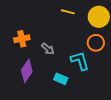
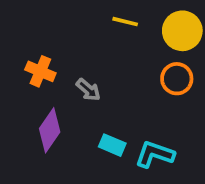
orange cross: (22, 39) -> (40, 71), turned 35
cyan L-shape: (80, 61) -> (155, 154), moved, turned -55

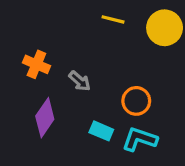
orange circle: (177, 79) -> (136, 101), moved

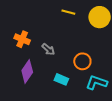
cyan L-shape: (140, 139) -> (97, 82), moved

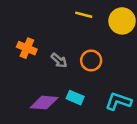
orange circle: (82, 61) -> (91, 61), moved
purple diamond: (27, 71) -> (44, 103), moved, turned 60

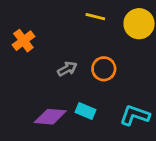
orange cross: (27, 48) -> (23, 41), moved, turned 30
gray arrow: (59, 61) -> (67, 69), turned -70

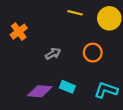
orange circle: (104, 69) -> (93, 53), moved

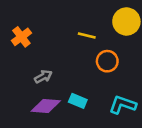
yellow line: (75, 13) -> (87, 36), moved
gray arrow: (53, 54) -> (43, 77), moved

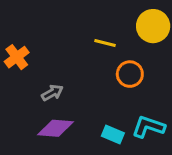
orange cross: (21, 37) -> (17, 57), moved
cyan rectangle: (78, 101) -> (113, 135), moved

